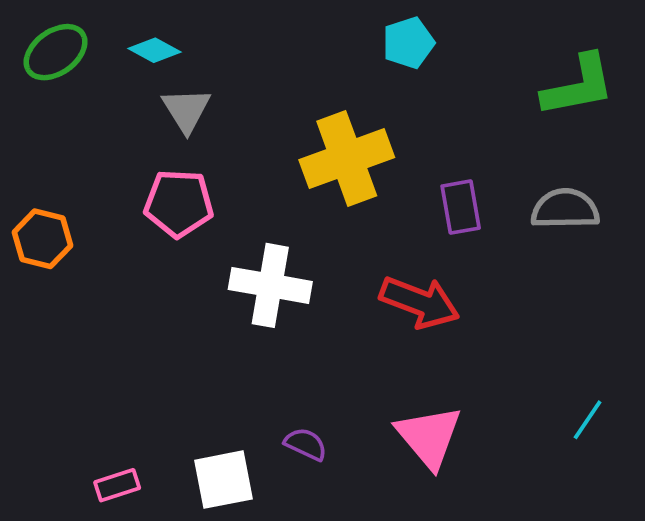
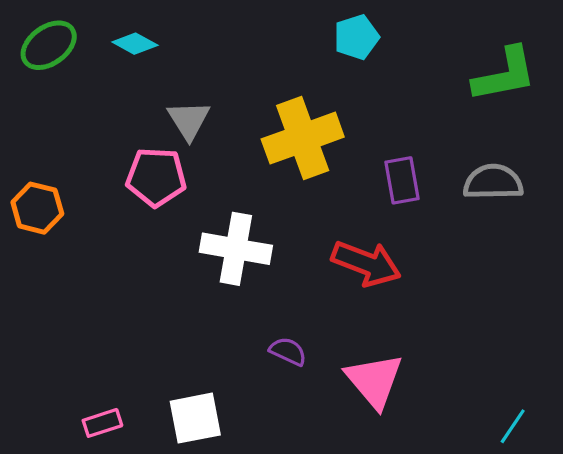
gray triangle: (186, 110) -> (189, 120), moved
cyan line: (588, 420) -> (513, 426), moved
purple semicircle: (306, 444) -> (288, 351), moved

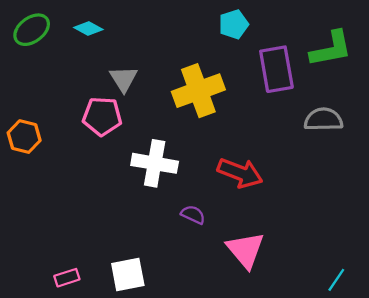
purple rectangle: (402, 180) -> (276, 69), moved, size x1.5
purple semicircle: (288, 351) -> (193, 215), moved

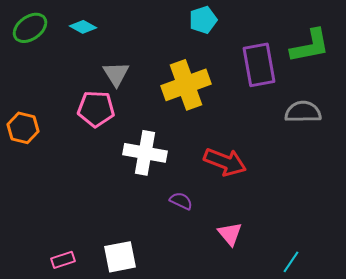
cyan pentagon: (234, 24) -> (203, 20), moved
pink triangle: (245, 250) -> (230, 234), size x0.7
cyan line: (336, 280) -> (291, 262), moved

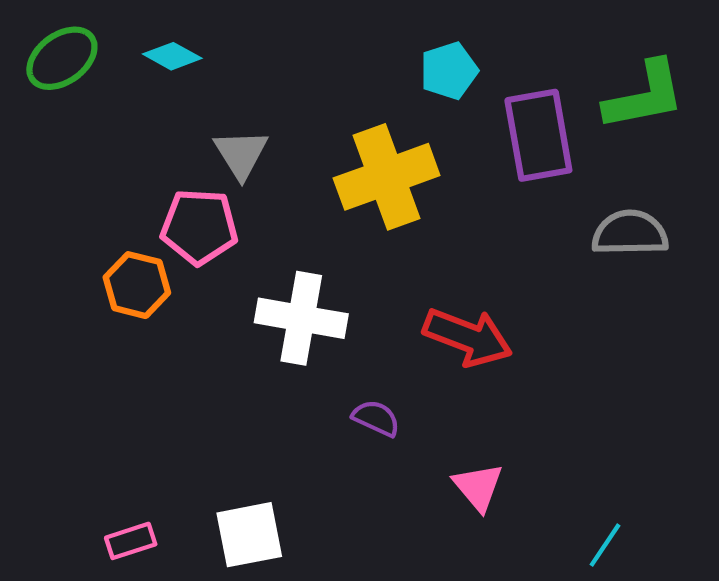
cyan pentagon: (203, 20) -> (449, 71), moved
orange hexagon: (23, 128) -> (137, 285), moved

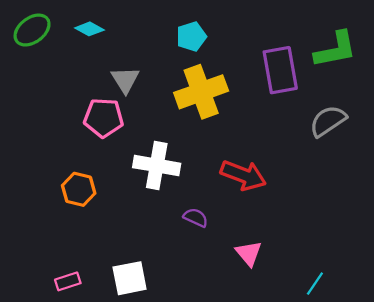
cyan pentagon: (449, 71) -> (191, 37), moved
gray semicircle: (630, 233) -> (328, 121), turned -33
orange hexagon: (137, 285) -> (79, 189), moved

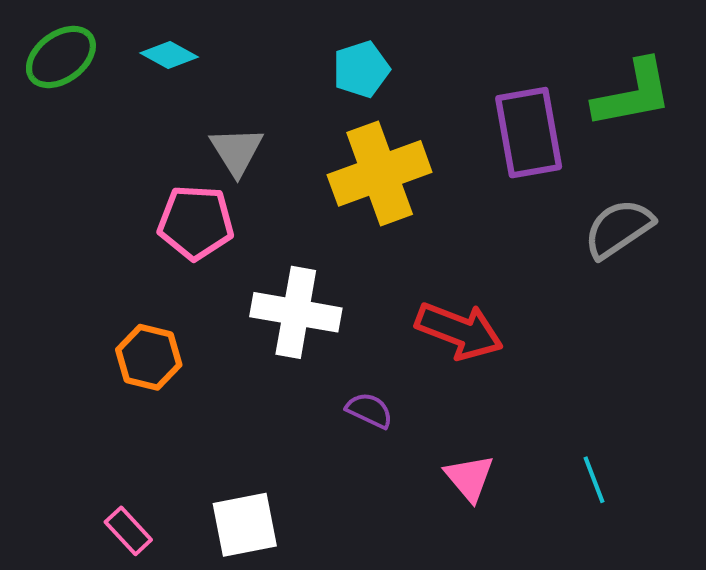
pink rectangle: (68, 281) -> (128, 531), turned 65
cyan line: (315, 284) -> (594, 480), moved, turned -55

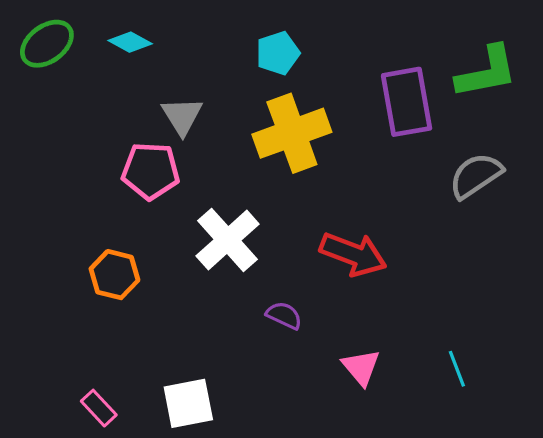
white cross: (296, 312) -> (228, 240), turned 38

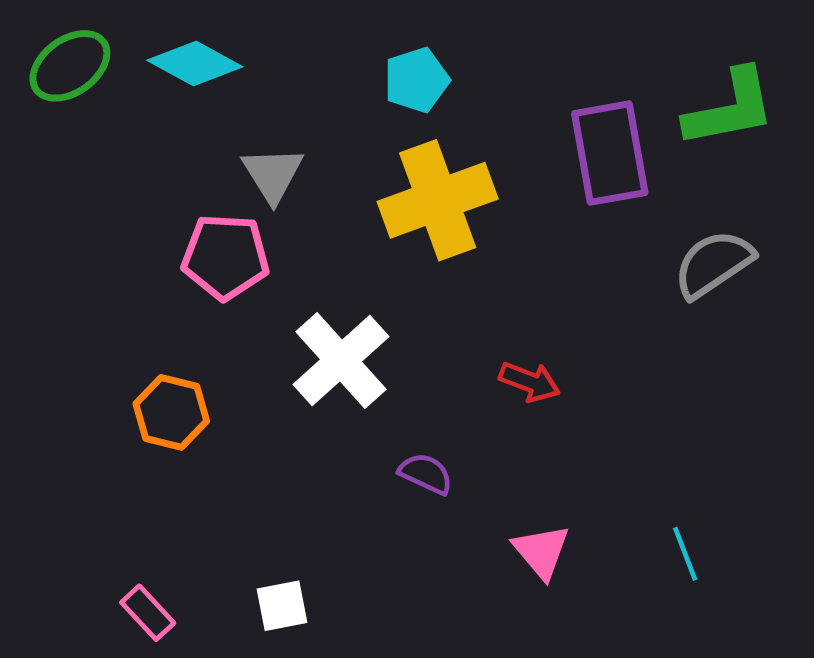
cyan diamond: (130, 42) -> (195, 64), size x1.4
red arrow: (353, 254) -> (530, 382), size x0.6
white square: (188, 403) -> (282, 606), size x0.7

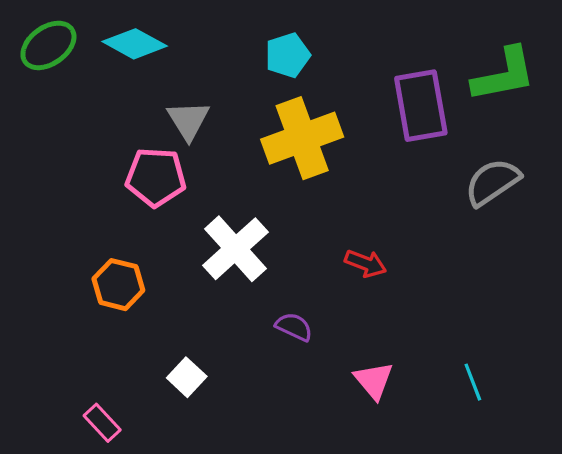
white square: (282, 606) -> (187, 377), moved, turned -36

